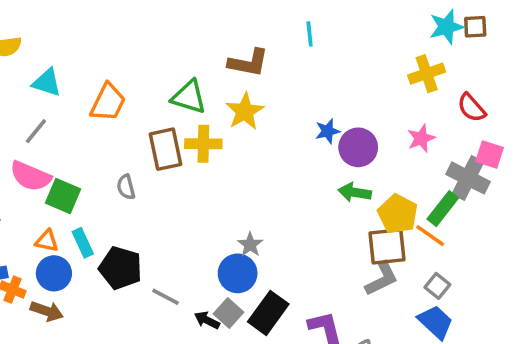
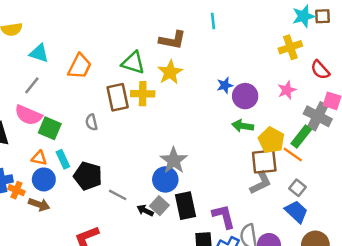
gray star: (250, 245) -> (174, 160), size x1.6
black rectangle: (268, 313) -> (186, 206), turned -48

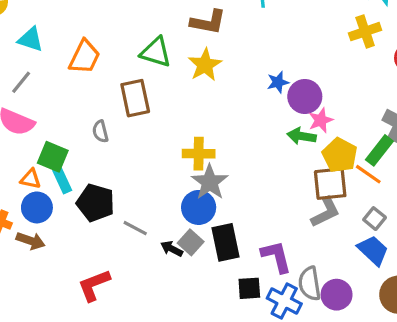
pink star: (287, 90) -> (321, 120), moved
yellow cross: (143, 94) -> (199, 154), moved
green square: (50, 128) -> (53, 157), moved

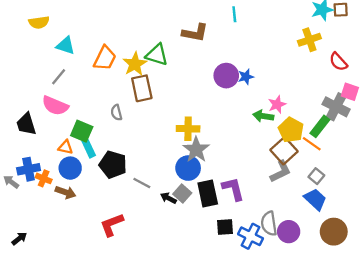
yellow star: (205, 65) -> (135, 64), moved
purple circle: (305, 97) -> (226, 76), moved
brown square: (330, 184) -> (284, 151), turned -36
purple L-shape: (276, 257) -> (233, 189), moved

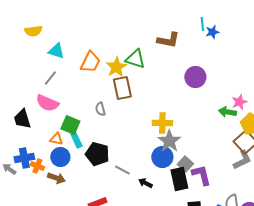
blue star: (246, 77) -> (212, 32), moved
gray square: (182, 193) -> (185, 164), moved

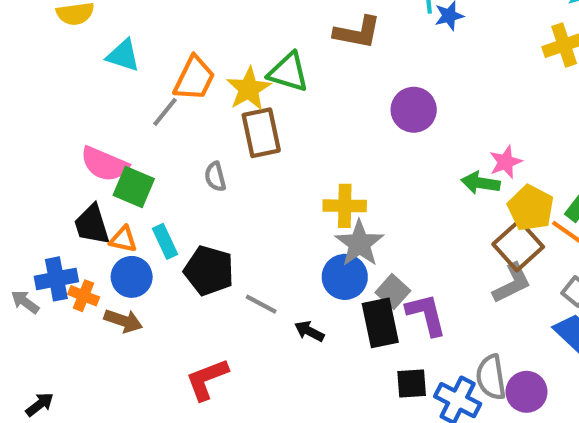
gray line: (50, 78) -> (165, 112), moved
black trapezoid: (22, 119) -> (92, 225), moved
green square: (70, 125) -> (134, 187), moved

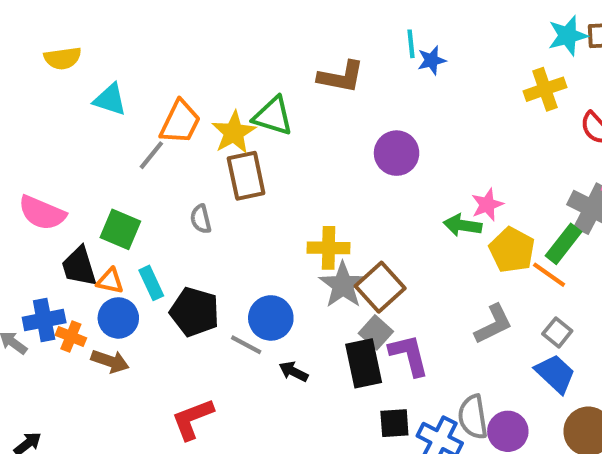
pink semicircle: (104, 164) -> (42, 213), moved
brown square: (518, 246) -> (380, 287), moved
blue circle: (345, 277) -> (271, 318), moved

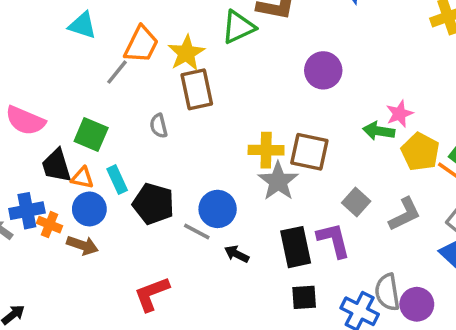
green triangle: (273, 116) -> (238, 27), moved, turned -42
brown square: (380, 287) -> (309, 152), moved, turned -36
gray square: (376, 332) -> (356, 202), moved
black square: (394, 423) -> (304, 297), moved

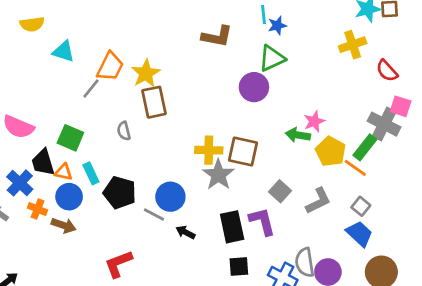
green triangle: (238, 27) -> (272, 58), moved
blue cross: (27, 211) -> (20, 183), moved, turned -36

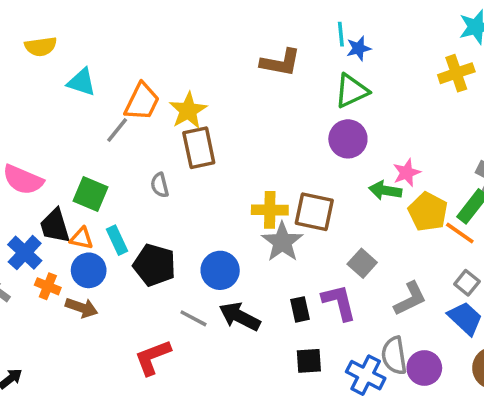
purple circle: (254, 87) -> (348, 139), moved
gray L-shape: (318, 201) -> (410, 299), moved
gray line: (154, 214) -> (193, 318), moved
black rectangle: (232, 227) -> (300, 309), size x0.6
black arrow: (185, 232) -> (240, 317), size x1.6

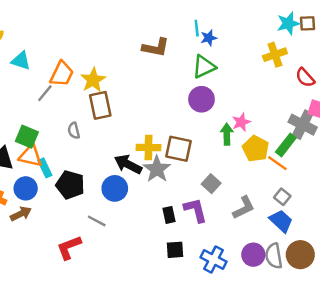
green arrow: (385, 190) -> (227, 134), turned 80
orange triangle: (82, 238) -> (30, 156), moved, size x1.5
brown arrow: (82, 308) -> (21, 214), turned -45
black arrow: (240, 317) -> (128, 164), moved
gray semicircle: (394, 356) -> (274, 256), moved

